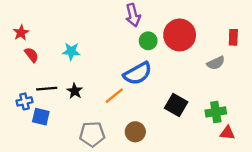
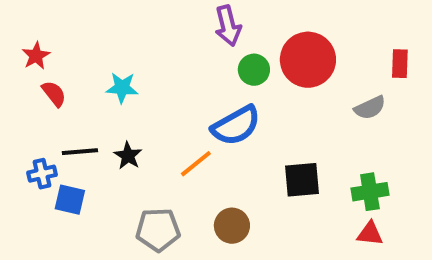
black square: (176, 105) -> (302, 180), turned -35
red triangle: (227, 133) -> (370, 234), moved

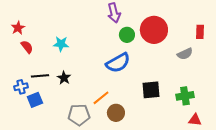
orange line: (196, 164) -> (101, 98), moved
blue square: (70, 200) -> (35, 100), turned -35
red triangle: (370, 234) -> (195, 120), moved

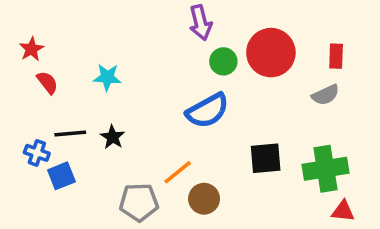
red rectangle: (200, 32) -> (336, 56), moved
blue cross: (21, 87) -> (37, 153), turned 32
green cross: (185, 96) -> (325, 169), size x1.4

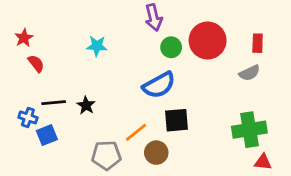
cyan star: (107, 77) -> (97, 46), moved
black square: (266, 158) -> (177, 120), moved

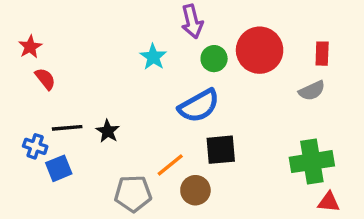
cyan star: (97, 46) -> (153, 57), moved, turned 30

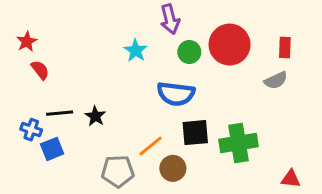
blue semicircle: (199, 106) -> (176, 94), turned 36
green cross: (312, 162) -> (239, 143), moved

